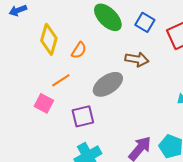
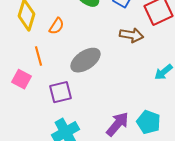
brown arrow: (137, 59) -> (131, 35), moved
orange line: (61, 80) -> (38, 56), turned -72

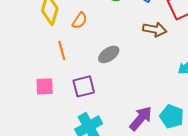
gray ellipse: (85, 60) -> (109, 54), size x0.7
pink square: (21, 79) -> (45, 86), moved, turned -30

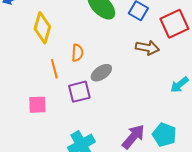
orange semicircle: (80, 20) -> (77, 53), moved, turned -30
purple square: (84, 86) -> (79, 92), moved

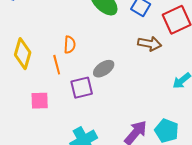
yellow diamond: (42, 28) -> (23, 54), moved
orange semicircle: (77, 53) -> (70, 45), moved

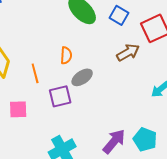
brown arrow: (150, 44) -> (128, 52), turned -40
orange semicircle: (70, 45) -> (66, 55), moved

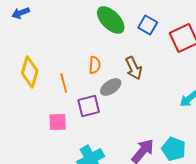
brown arrow: (128, 52) -> (134, 68), moved, turned 95
pink square: (18, 109) -> (58, 122), moved

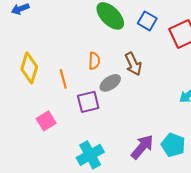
pink square: (58, 122) -> (46, 121), moved, turned -30

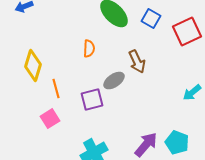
orange semicircle: (94, 61) -> (89, 49), moved
orange line: (63, 79) -> (56, 89), moved

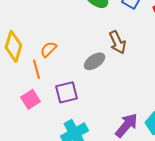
orange semicircle: (89, 49) -> (48, 49), moved, turned -138
purple square: (92, 100) -> (66, 92), moved

